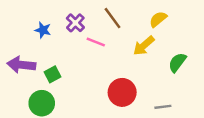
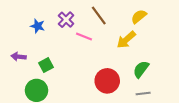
green semicircle: (177, 62) -> (141, 69), moved
purple arrow: (21, 65) -> (19, 57), size x0.6

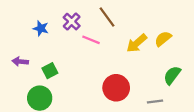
yellow semicircle: (139, 16) -> (163, 39), moved
green semicircle: (141, 69) -> (172, 75), moved

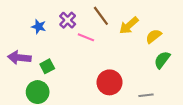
yellow arrow: (137, 43) -> (129, 25), moved
purple arrow: (20, 62) -> (19, 58), size x1.5
green semicircle: (172, 75) -> (162, 60), moved

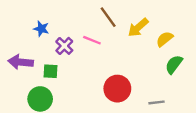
purple cross: (68, 20) -> (64, 46), moved
green square: (47, 66) -> (50, 71), turned 32

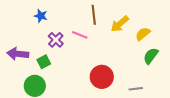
brown line: (108, 17) -> (94, 15), turned 30
blue star: (41, 29) -> (41, 16), moved
green square: (50, 71) -> (44, 62), turned -32

